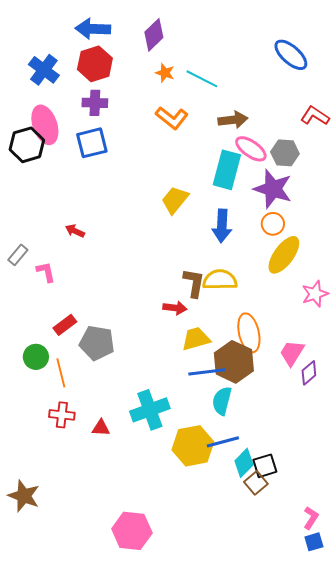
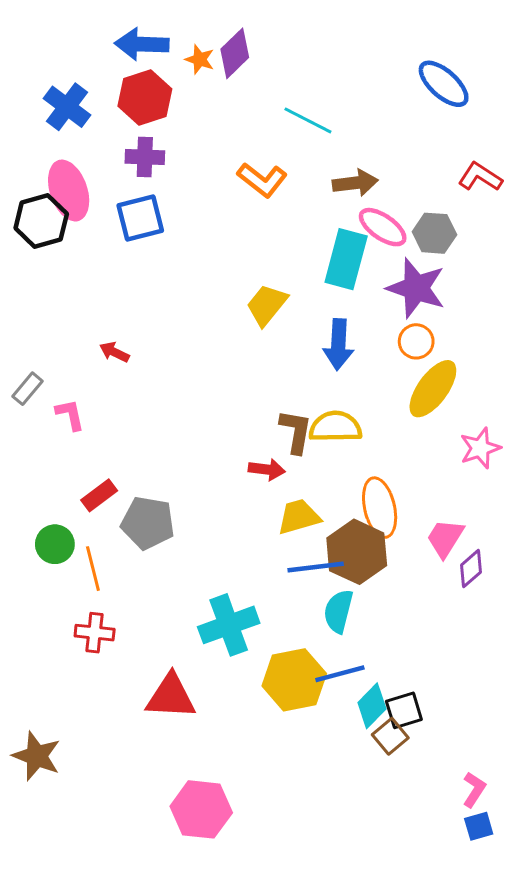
orange star: (165, 73) -> (200, 59), moved
red triangle: (101, 428) -> (171, 697), moved, size x1.8

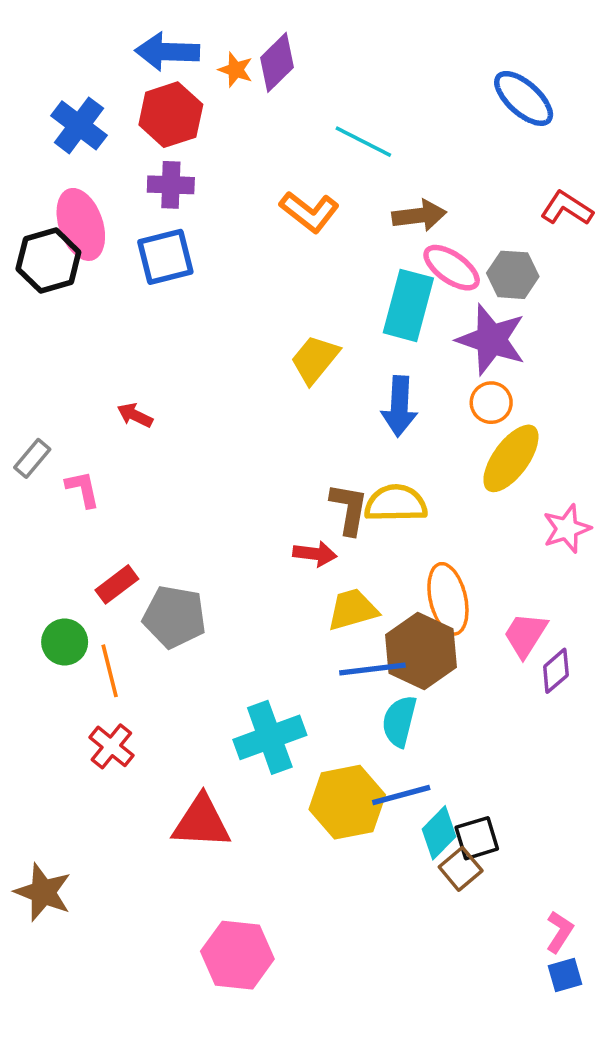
red cross: (95, 633) -> (111, 746), turned 33

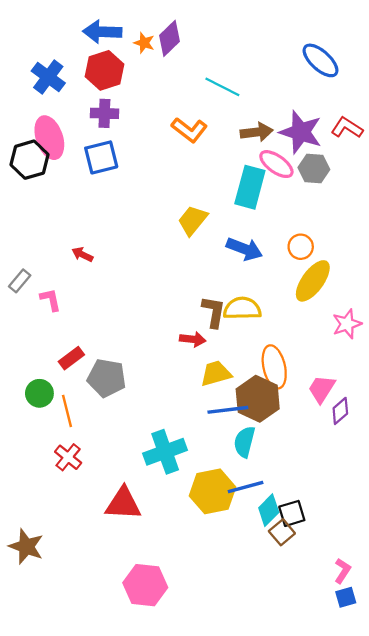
purple star: (491, 340) -> (301, 132), moved
blue arrow: (399, 406) -> (244, 249), turned -72

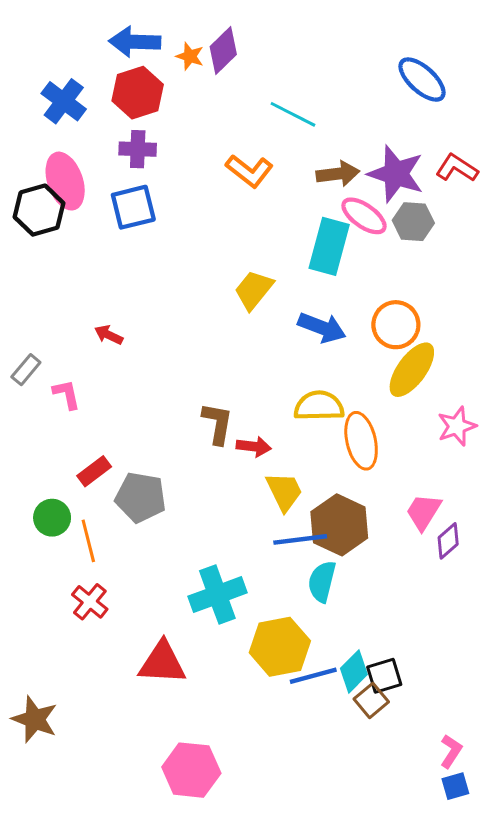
orange circle: (301, 247) -> (396, 325), size x1.4
brown L-shape: (214, 312) -> (217, 423), moved
orange ellipse: (274, 367) -> (361, 441), moved
yellow trapezoid: (216, 373) -> (284, 492), turned 80
blue line: (246, 487) -> (313, 676), moved

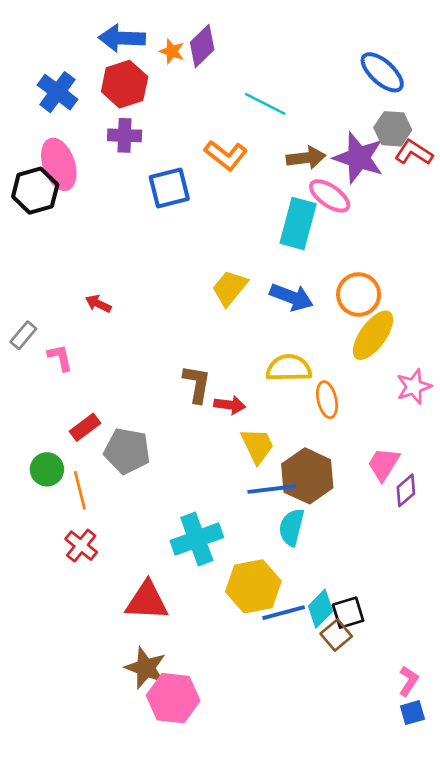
blue square: (133, 207) -> (169, 188), moved
gray hexagon: (413, 222) -> (393, 129), moved
yellow trapezoid: (254, 290) -> (230, 288), moved
orange ellipse: (361, 441) -> (327, 400), size x0.7
brown star: (35, 719) -> (146, 668), moved

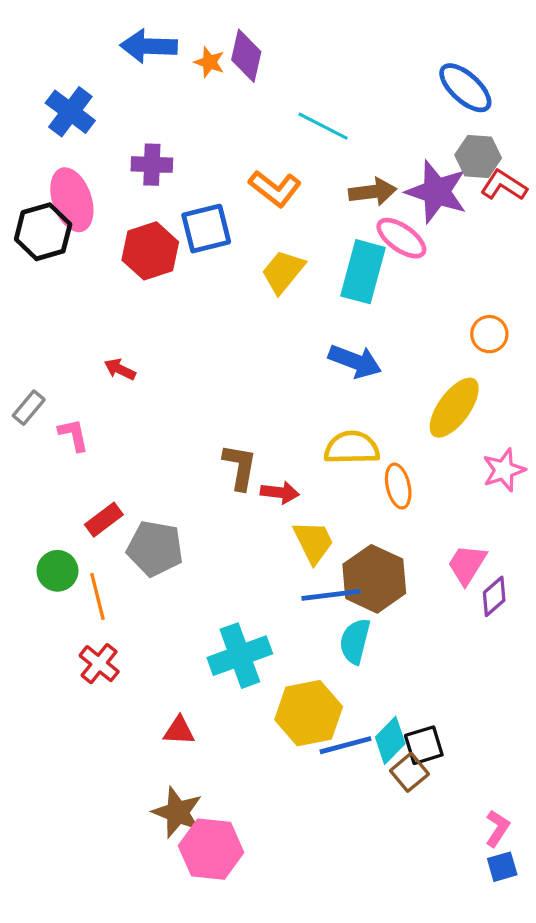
purple diamond: (202, 46) -> (246, 56), turned -33
red hexagon: (125, 84) -> (150, 251), moved
yellow trapezoid: (230, 288) -> (283, 272), moved
orange circle: (359, 294) -> (489, 334), moved, size x0.7
red triangle: (147, 601) -> (179, 731), size x0.6

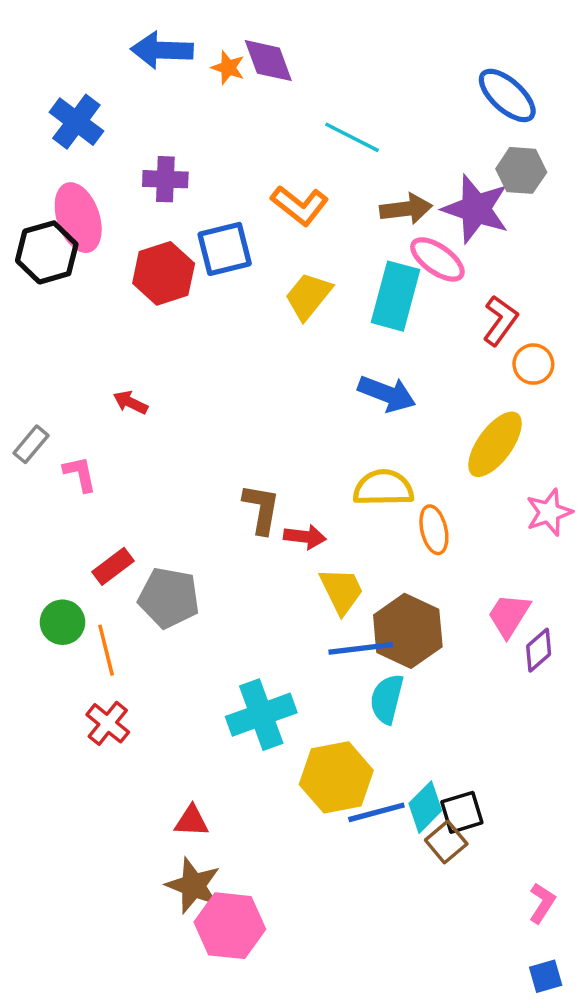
purple diamond: (246, 56) -> (268, 61), turned -33
red L-shape: (504, 185) -> (500, 320), moved, turned 93
red triangle: (179, 731) -> (192, 821), moved
blue square: (502, 867) -> (546, 976), moved

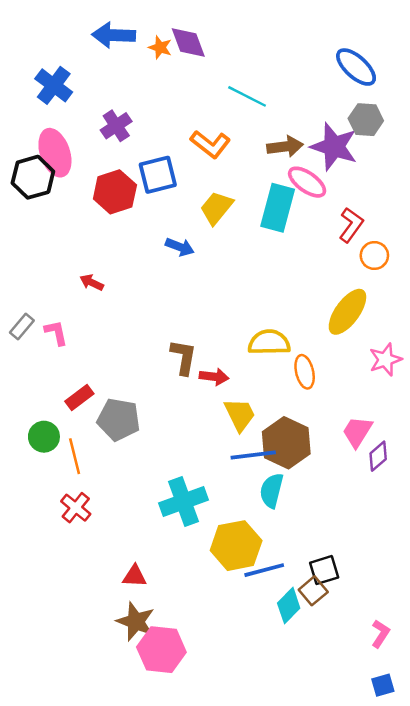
purple cross: (165, 179) -> (116, 126), turned -36
blue arrow: (387, 394) -> (180, 247), moved, size x0.7
gray rectangle: (31, 444) -> (22, 326), moved
cyan diamond: (425, 807) -> (289, 606), moved

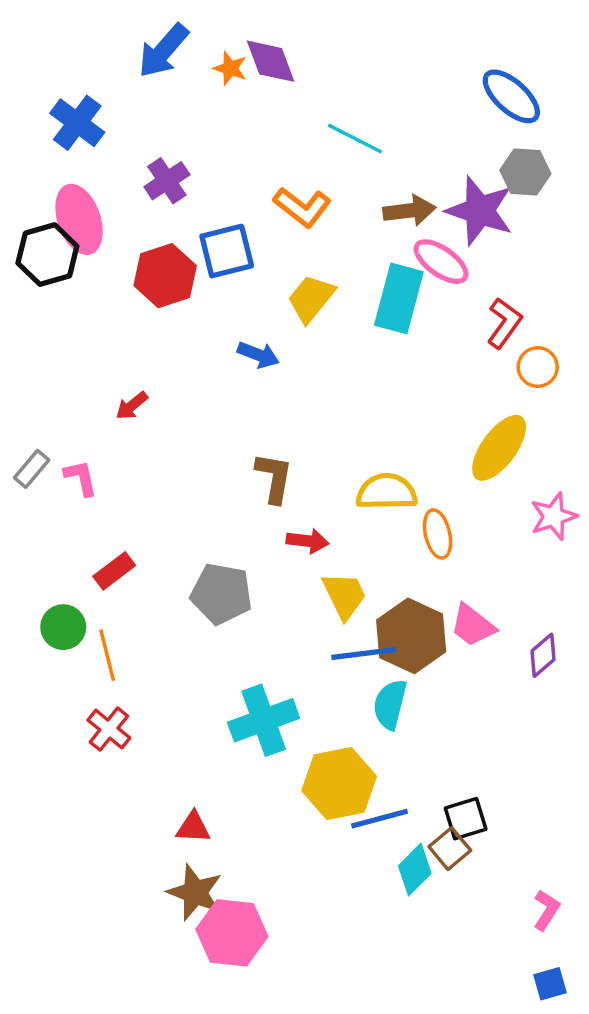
blue arrow: (114, 35) -> (163, 51), turned -51
red arrow: (92, 282) -> (132, 406), turned -65
brown L-shape: (183, 357) -> (274, 478), moved
gray pentagon: (119, 420) -> (221, 594), moved
pink trapezoid: (357, 432) -> (473, 625), moved, turned -84

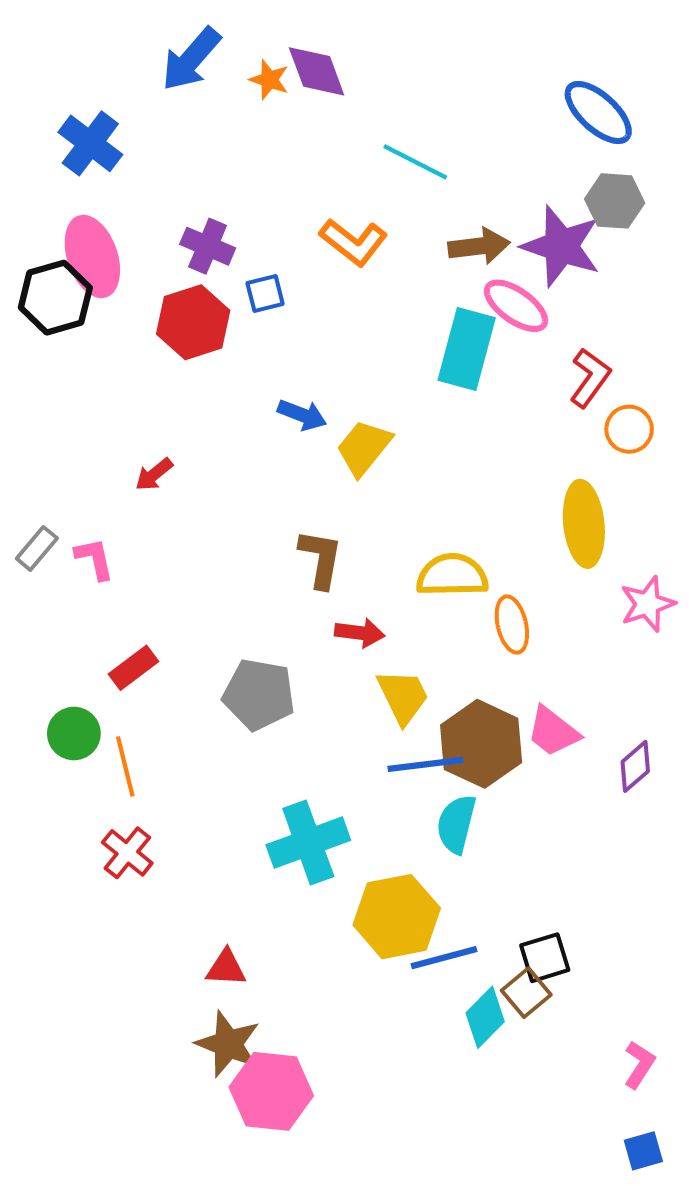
purple cross: (167, 181) -> (208, 246), moved, turned -33
blue square: (227, 251) -> (265, 293), size x0.6
yellow trapezoid: (311, 298) -> (364, 448), moved
yellow ellipse: (499, 448) -> (584, 524), turned -42

